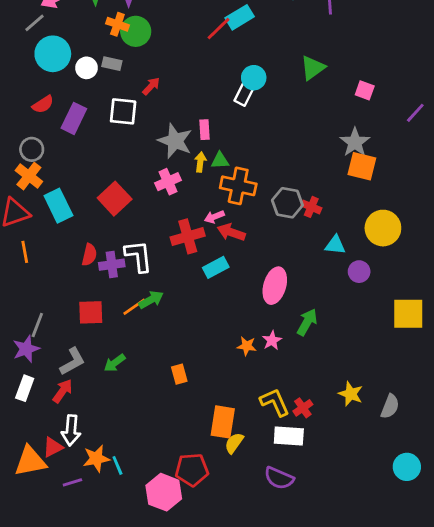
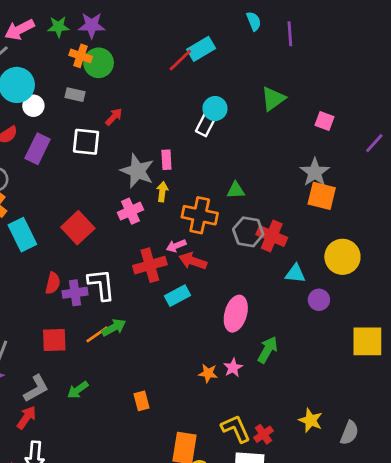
white circle: (87, 68) -> (33, 106), moved
green triangle: (220, 161) -> (236, 190), moved
red cross: (311, 207) -> (272, 236), size x1.5

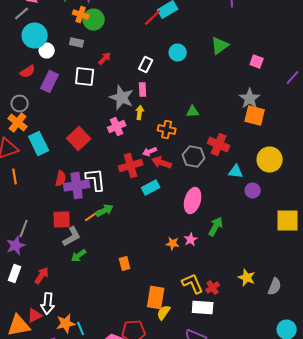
white rectangle: (205, 125) -> (146, 64), moved
orange cross: (200, 215) -> (167, 130), size x0.7
gray hexagon: (248, 232) -> (194, 156), moved
purple cross: (75, 293) -> (77, 186), size x1.4
gray L-shape: (36, 388) -> (72, 236), moved

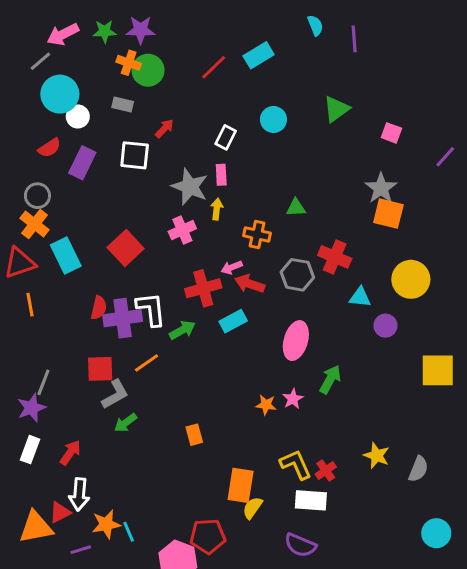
red line: (153, 18) -> (214, 67), moved
green arrow: (105, 210) -> (182, 330), moved

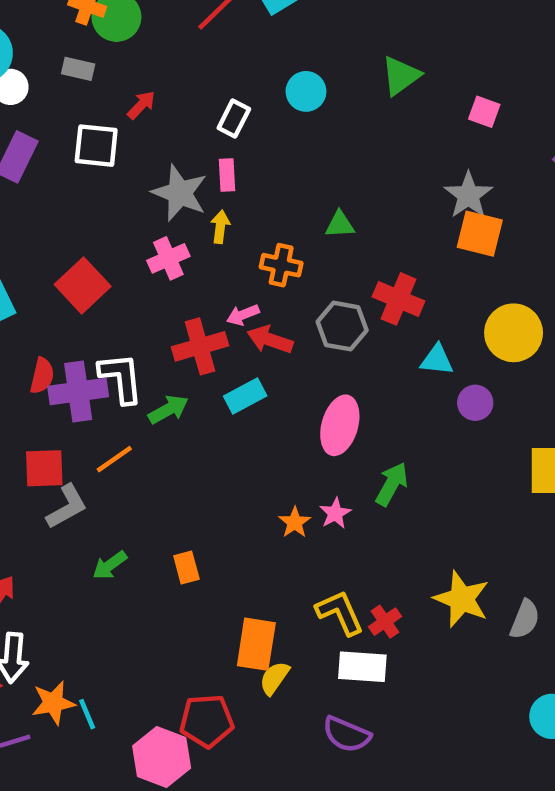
orange star: (266, 405) -> (295, 522), turned 30
green arrow: (126, 423) -> (110, 565), moved
yellow star: (377, 456) -> (462, 599), size x1.4

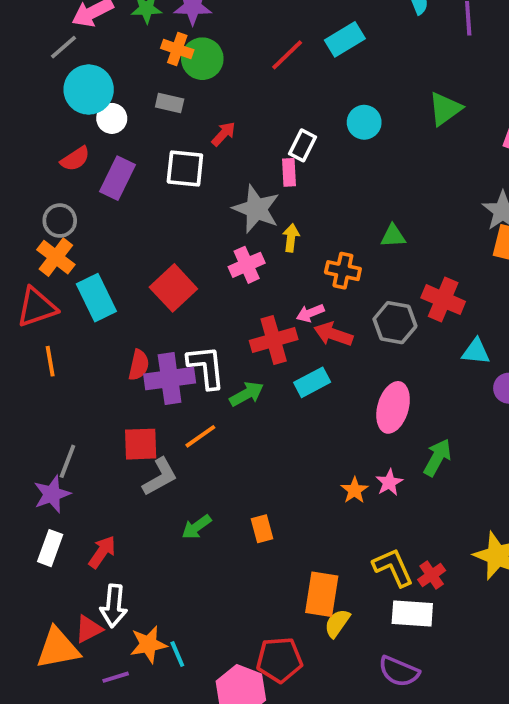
pink rectangle: (227, 175) -> (289, 172), moved

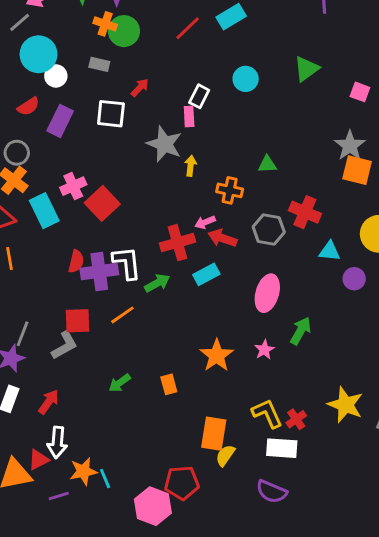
pink cross: (247, 265) -> (73, 186), moved
gray L-shape: (160, 477) -> (65, 345), moved
orange star: (355, 490) -> (217, 355), moved, size x1.6

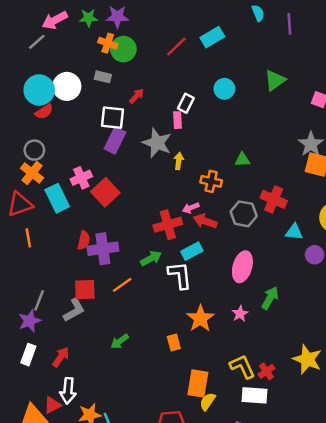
cyan circle: (38, 54) -> (39, 90), moved
white circle: (56, 76) -> (67, 86), size x1.5
purple rectangle: (60, 121) -> (115, 140), moved
white L-shape: (127, 263) -> (180, 275), moved
orange rectangle: (169, 384) -> (174, 343), moved

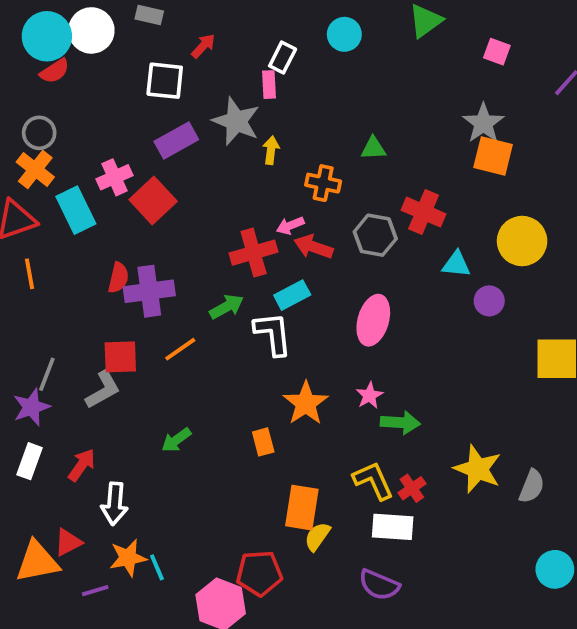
purple rectangle: (115, 140) -> (176, 141), moved, turned 35
green arrow: (270, 298) -> (400, 423), moved, turned 65
white arrow: (68, 391) -> (114, 504), moved

